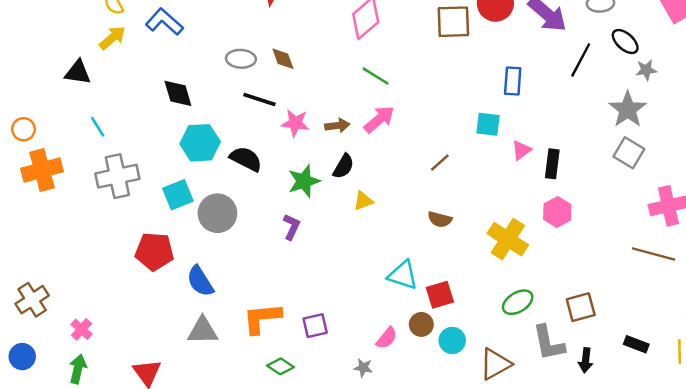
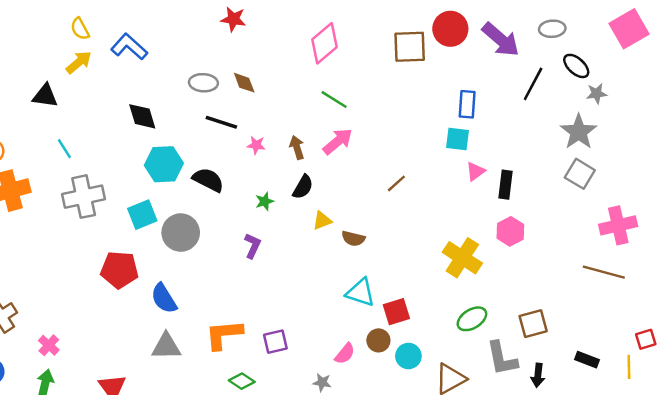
pink star: (295, 123) -> (256, 145), size x0.7
cyan square: (488, 124) -> (458, 139), moved
brown arrow: (337, 126) -> (297, 147), turned -100
green star: (304, 181) -> (265, 201), size x0.6
brown semicircle: (440, 219) -> (353, 239), moved

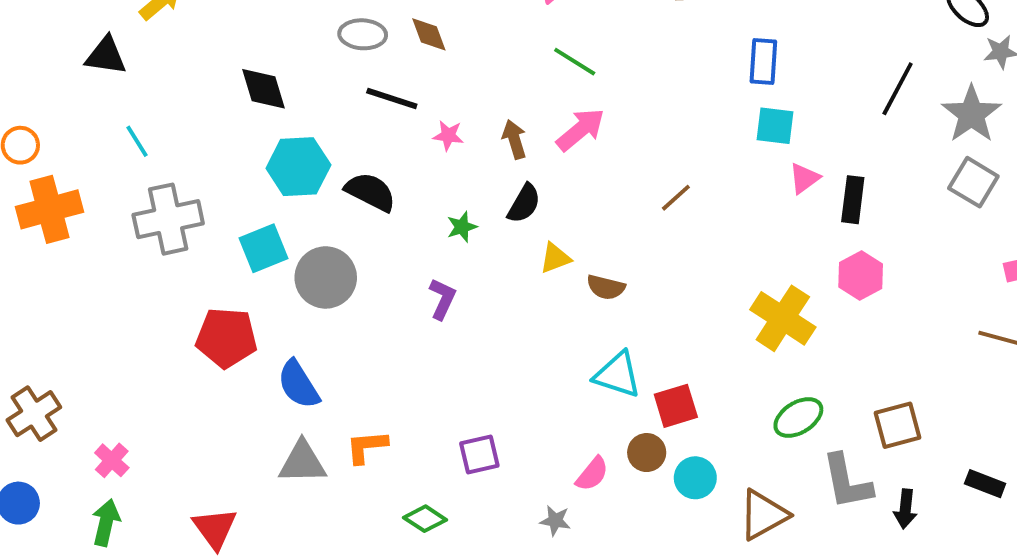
black line: (533, 84) -> (898, 89), moved
blue rectangle: (467, 104) -> (763, 62), moved
orange L-shape: (224, 334) -> (367, 447), moved, size x0.7

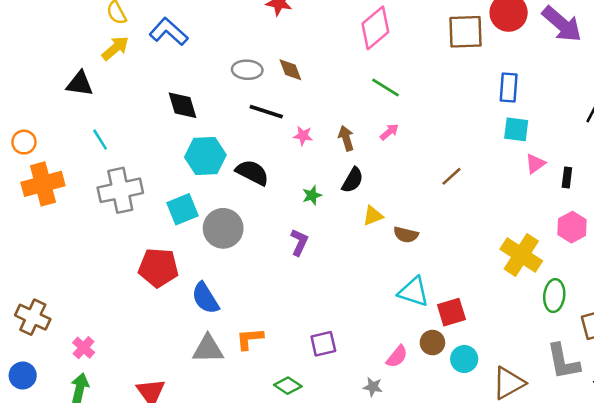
pink arrow: (581, 130) -> (389, 132), size x0.6
black rectangle: (853, 200) -> (567, 178), size x0.7
brown cross: (34, 414) -> (33, 317), turned -32
green ellipse: (798, 418) -> (554, 296), moved, turned -52

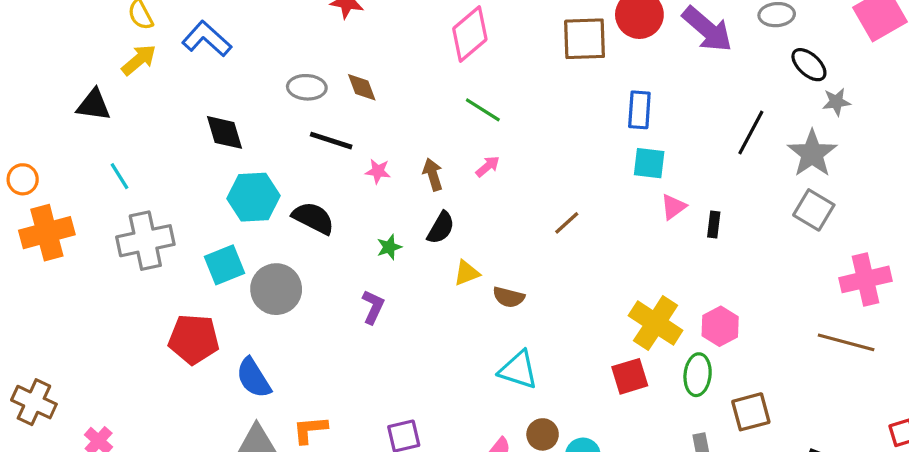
pink hexagon: (572, 227) -> (720, 326), moved
red square: (451, 312) -> (630, 376), moved

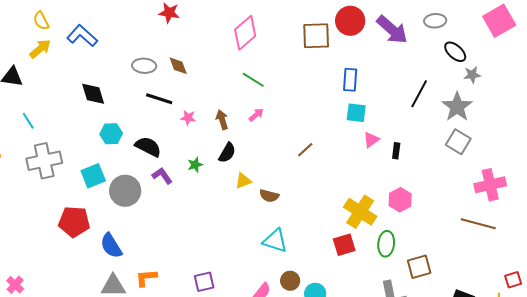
cyan hexagon: (254, 197) -> (111, 134), size x0.7
purple L-shape: (373, 307) -> (162, 176), moved, turned -60
pink hexagon: (720, 326) -> (400, 200), moved

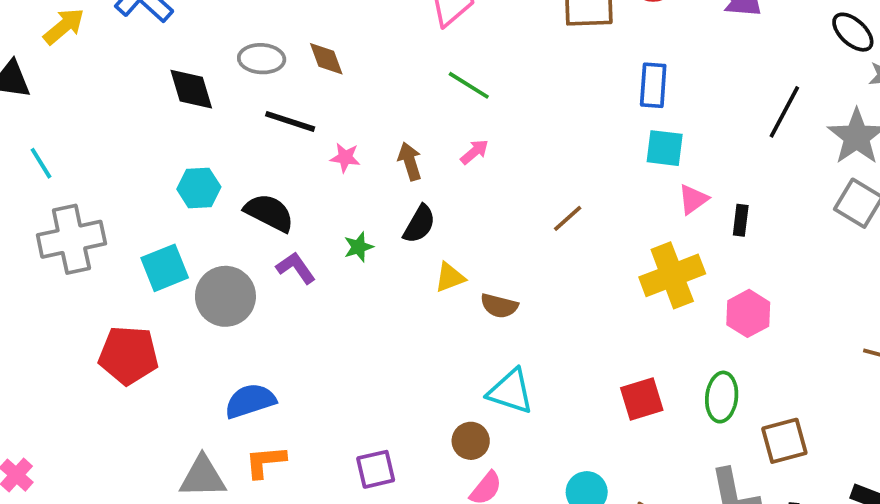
black diamond: (93, 94) -> (191, 89), moved
yellow cross: (360, 212) -> (672, 275), moved, turned 36
blue semicircle: (111, 246) -> (250, 401), moved, turned 104
brown circle: (290, 281) -> (471, 441), moved

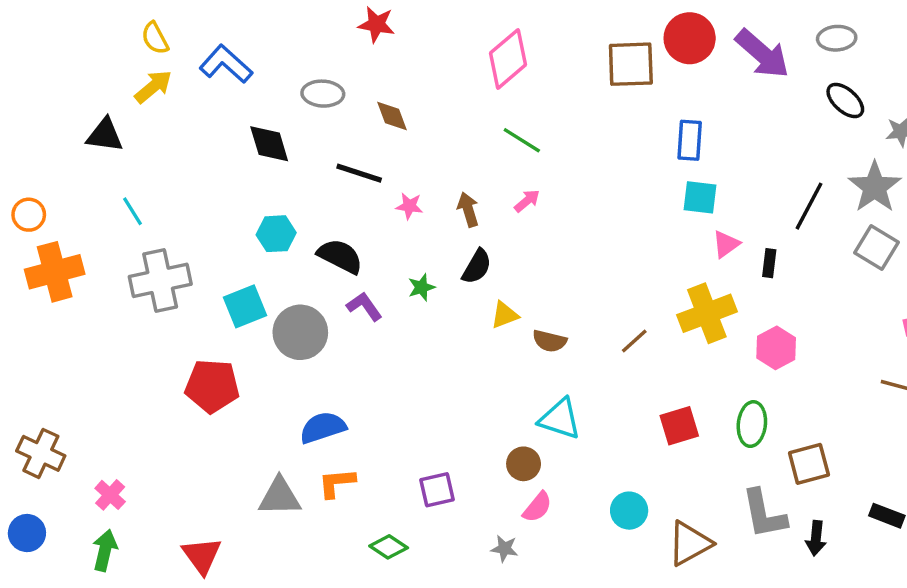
black ellipse: (853, 32) -> (845, 100), moved
gray ellipse: (262, 59) -> (323, 94), moved
black line: (784, 112) -> (809, 206), moved
brown line: (568, 218) -> (634, 341), moved

